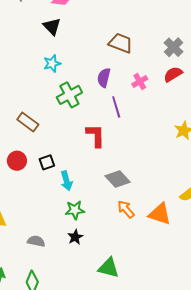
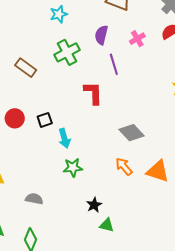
cyan star: (52, 63) -> (59, 14), moved
brown rectangle: (28, 122) -> (26, 68), moved
gray diamond: (118, 179) -> (131, 133), moved
black star: (75, 237) -> (94, 205), moved
green triangle: (109, 268) -> (107, 225), size x0.7

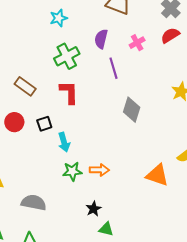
brown rectangle: (26, 68) -> (25, 86), moved
red L-shape: (93, 93) -> (69, 92), moved
gray diamond: (131, 133) -> (132, 110), moved, turned 60
orange arrow: (124, 166) -> (99, 170), moved, turned 132
gray semicircle: (34, 199) -> (34, 203), size x1.4

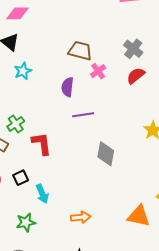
pink cross: (137, 43) -> (98, 71), moved
green cross: (67, 56) -> (16, 124), moved, size x0.7
purple line: (114, 68) -> (83, 115), turned -75
green star: (72, 171) -> (26, 222), moved

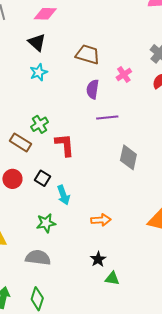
brown trapezoid: (80, 51) -> (88, 54), moved
cyan star: (23, 71) -> (39, 72), moved
black square: (21, 178) -> (43, 178), turned -35

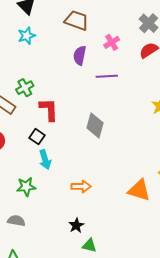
purple line: (107, 118) -> (107, 76), moved
gray diamond: (128, 157) -> (95, 125), moved
black square: (43, 178) -> (37, 137), moved
gray semicircle: (38, 258) -> (16, 221), size x0.7

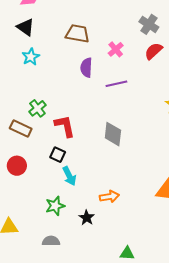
black star: (76, 225) -> (87, 218), moved

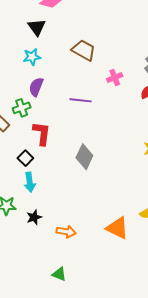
purple semicircle: (86, 68) -> (36, 87), moved
purple line: (116, 84) -> (81, 100), moved
orange arrow: (109, 197) -> (66, 232), moved
black star: (87, 218) -> (34, 217), moved

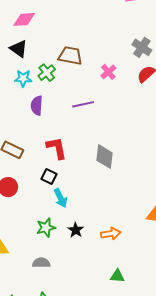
cyan star: (32, 57) -> (23, 78), turned 30
green cross: (22, 108) -> (47, 73), moved

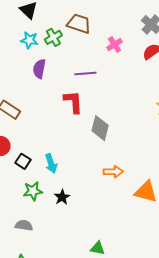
red L-shape: (57, 148) -> (73, 102), moved
black square: (49, 177) -> (23, 161), moved
orange arrow: (111, 234) -> (113, 172), moved

